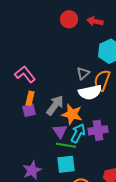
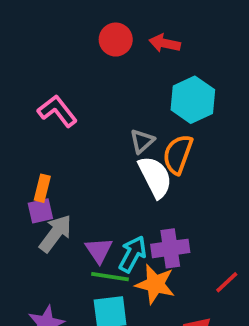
pink L-shape: (25, 74) -> (57, 111), moved
white semicircle: (90, 92) -> (155, 177), turned -105
gray arrow: (55, 105) -> (55, 233), moved
orange star: (72, 114) -> (155, 284), moved

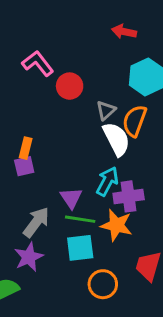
red circle: (116, 40) -> (70, 86), moved
pink L-shape: (57, 111) -> (38, 63), moved
gray arrow: (55, 233) -> (36, 222), moved
cyan arrow: (133, 254) -> (107, 181), moved

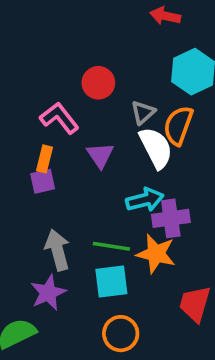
pink L-shape: (38, 63) -> (59, 118), moved
cyan arrow: (107, 181) -> (145, 200), turned 48
purple triangle: (71, 198) -> (100, 155), moved
gray arrow: (36, 222) -> (57, 250), turned -52
orange circle: (103, 284) -> (121, 334), moved

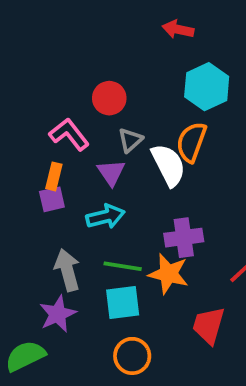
gray triangle: (143, 112) -> (130, 140), moved
cyan arrow: (145, 200) -> (105, 217), moved

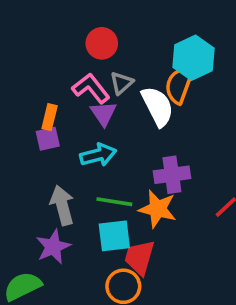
cyan hexagon: (207, 87) -> (194, 58), moved
pink L-shape: (69, 134) -> (91, 88), moved
red trapezoid: (209, 325) -> (140, 257), moved

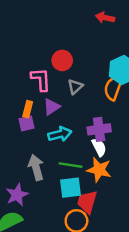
pink L-shape: (91, 88) -> (41, 79), moved, turned 35
white semicircle: (158, 106) -> (99, 147), moved, size x0.7
purple triangle: (104, 114) -> (51, 107), moved, turned 30
purple cross: (172, 175) -> (99, 129), moved
purple star: (53, 247) -> (17, 195), moved

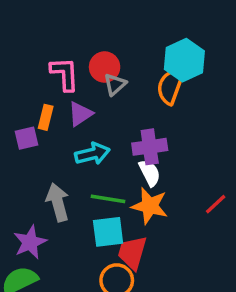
red circle: (62, 60) -> (105, 67), moved
purple square: (27, 123) -> (26, 138), moved

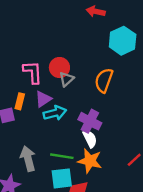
cyan hexagon: (184, 60) -> (123, 41), moved
purple cross: (150, 147) -> (90, 121), turned 35
cyan arrow: (92, 154) -> (55, 113), moved

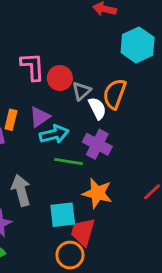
pink L-shape: (33, 72) -> (33, 67), moved
gray triangle: (66, 79) -> (81, 91), moved
white semicircle: (90, 139) -> (97, 108), moved
green line: (62, 156) -> (68, 161), moved

